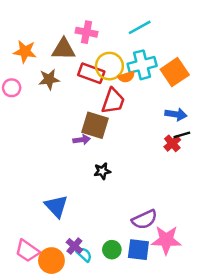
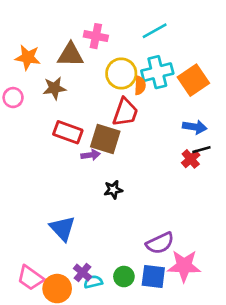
red rectangle: (91, 73) -> (68, 132), moved
orange semicircle: (126, 77) -> (140, 85), turned -70
cyan semicircle: (84, 254) -> (93, 282), turned -56

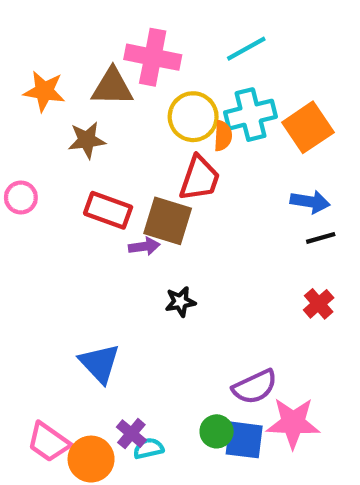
pink cross: (96, 36) -> (153, 57), size x1.4
pink circle: (13, 98) -> (21, 198), moved
red cross: (191, 159) -> (319, 304), moved
green circle: (124, 277) -> (217, 431), moved

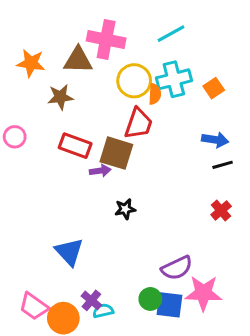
orange square: (308, 127) -> (214, 88), size x0.6

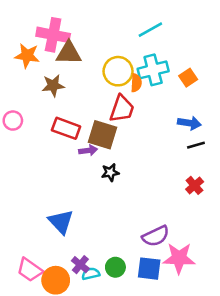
pink cross: (106, 40) -> (53, 35), moved
black star: (125, 209) -> (110, 172), moved
green circle: (150, 299) -> (115, 267), moved

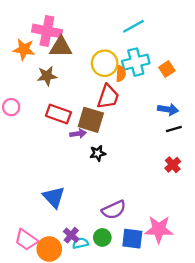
purple semicircle: (156, 236) -> (114, 210), moved

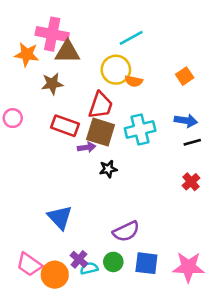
cyan line: (133, 26) -> (131, 38), moved
cyan cross: (136, 62) -> (140, 130), moved
orange semicircle: (121, 74) -> (134, 81), turned 98
red trapezoid: (108, 97) -> (101, 105), moved
pink star: (159, 229) -> (188, 267), moved

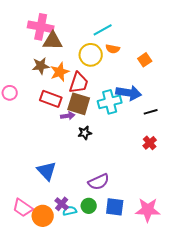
orange star: (27, 54) -> (60, 72), moved, turned -30
orange semicircle: (134, 81) -> (113, 49), moved
blue arrow: (186, 121) -> (129, 93), moved, size x1.4

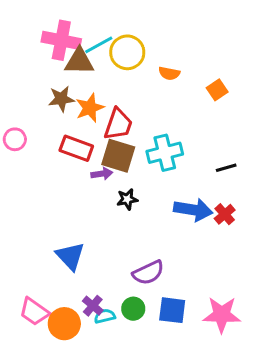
cyan line: (103, 30) -> (99, 45), moved
yellow circle: (91, 55) -> (127, 52), moved
blue arrow: (129, 93) -> (193, 210), moved

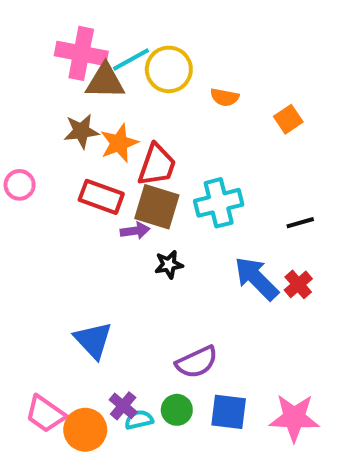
blue arrow: (193, 210) -> (256, 278), turned -144

